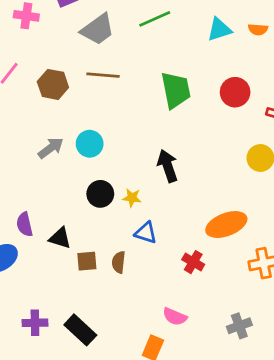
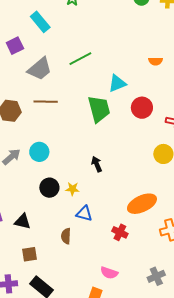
cyan triangle: (219, 29) -> (117, 83), moved
black arrow: (168, 166) -> (97, 164), size x0.7
brown square: (87, 261) -> (30, 254), moved

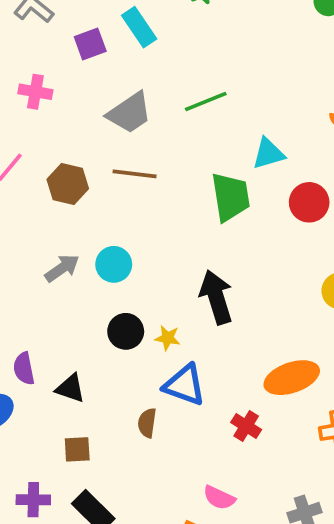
purple square: (15, 46) -> (90, 44), moved
black arrow: (97, 164) -> (216, 297), size x1.8
blue triangle: (84, 214) -> (185, 385), size x1.4

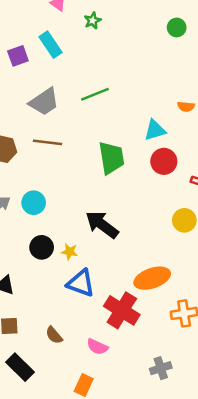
cyan triangle: (268, 154) -> (155, 130), moved
black arrow: (216, 297) -> (102, 225), turned -36
brown semicircle: (147, 423) -> (54, 335), moved, turned -48
red cross: (246, 426) -> (122, 310), size x1.8
pink semicircle: (219, 498) -> (97, 347), moved

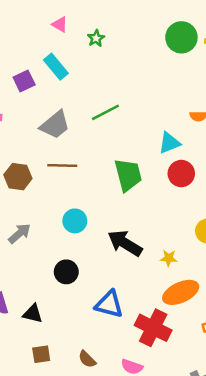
green circle: (177, 27) -> (181, 37), size x1.6
cyan circle: (34, 203) -> (75, 221), moved
yellow star: (69, 252) -> (169, 258), moved

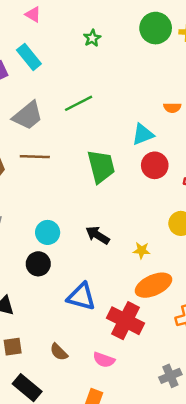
green star: (96, 38) -> (92, 38), moved
cyan circle: (75, 221) -> (48, 232), moved
black arrow: (125, 243) -> (98, 235), size x0.7

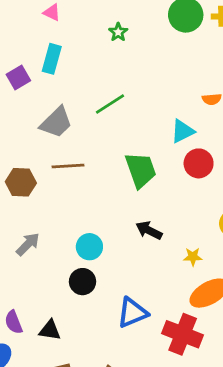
cyan rectangle: (29, 57) -> (52, 59), turned 60
black arrow: (98, 235) -> (149, 230), moved
blue triangle: (81, 297) -> (132, 313), turned -32

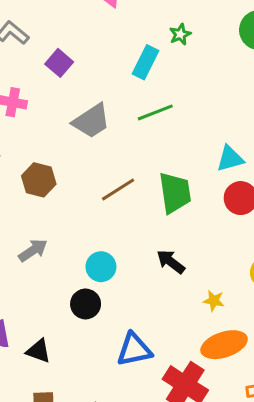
cyan rectangle: (52, 59) -> (146, 62), moved
purple square: (18, 78) -> (59, 63), turned -30
brown line: (68, 166) -> (118, 190), moved, turned -40

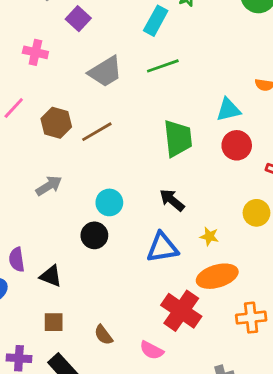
brown line: (118, 190) -> (97, 132), moved
blue triangle: (134, 350) -> (162, 248), moved

